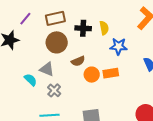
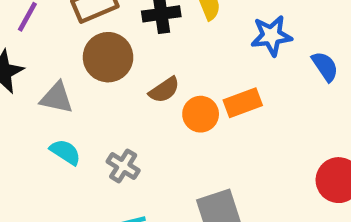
blue star: (119, 46) -> (271, 36), moved
gray triangle: (47, 69) -> (57, 98), moved

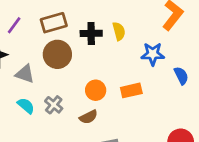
brown semicircle: (164, 90) -> (88, 117), moved
orange circle: (201, 114) -> (96, 90), moved
gray cross: (123, 166) -> (54, 105), moved

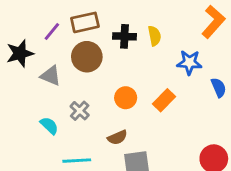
purple line: (14, 25) -> (52, 31), moved
orange rectangle: (131, 90) -> (164, 100), turned -36
cyan semicircle: (26, 106) -> (49, 126), moved
brown semicircle: (88, 117) -> (117, 137), moved

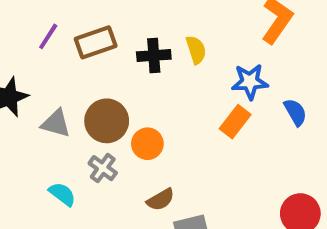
purple line: (52, 31) -> (48, 36), moved
brown circle: (87, 57) -> (107, 121), moved
orange circle: (126, 98) -> (147, 144), moved
orange rectangle: (164, 100) -> (235, 122), moved

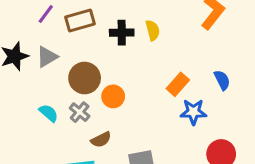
blue star: (250, 82) -> (193, 112), moved
gray triangle: (56, 123) -> (47, 57), moved, turned -50
cyan semicircle: (62, 194) -> (49, 113), moved
brown semicircle: (161, 200) -> (101, 140), moved

